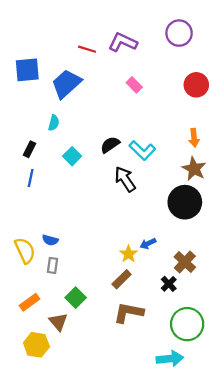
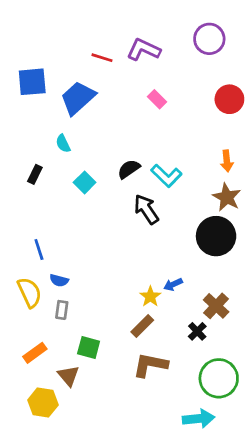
cyan semicircle: (54, 123) -> (63, 144), turned 140
blue line: (31, 178) -> (39, 250), moved, turned -30
green square: (76, 298) -> (89, 347), turned -30

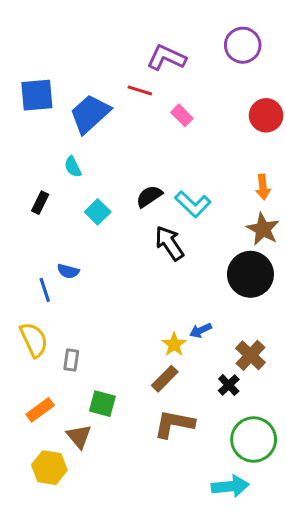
red line: (102, 58) -> (140, 90), moved
blue semicircle: (59, 280) -> (68, 271), moved

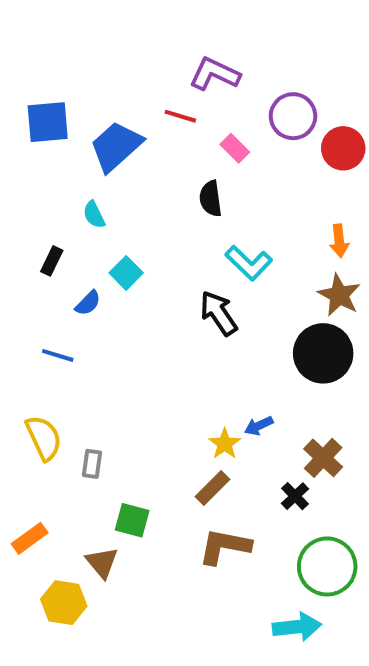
purple circle: (243, 45) -> (293, 116), moved
black semicircle: (149, 196) -> (211, 199), moved, turned -64
blue semicircle: (68, 271) -> (88, 303), moved, turned -60
blue line: (45, 290) -> (58, 355), moved, turned -55
orange rectangle: (40, 410) -> (30, 538), moved

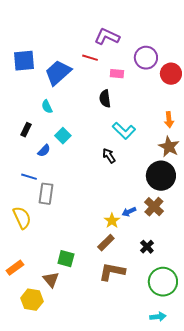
pink rectangle: (235, 148) -> (117, 74), turned -40
black arrow: (219, 313) -> (109, 156), size x0.7
brown cross: (323, 458) -> (154, 207), moved
gray rectangle: (92, 464) -> (46, 194), moved, size x1.5
cyan arrow: (297, 627) -> (158, 317), moved, size x0.7

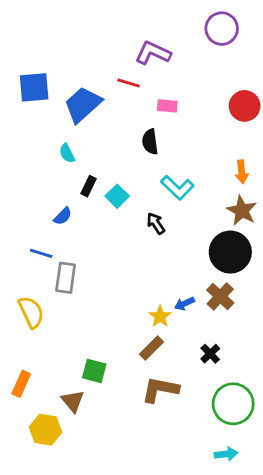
purple circle: (146, 58) -> (222, 29), moved
black rectangle: (26, 130) -> (88, 186), moved
cyan square: (63, 136) -> (117, 196), moved
orange rectangle: (15, 268) -> (21, 384), turned -30

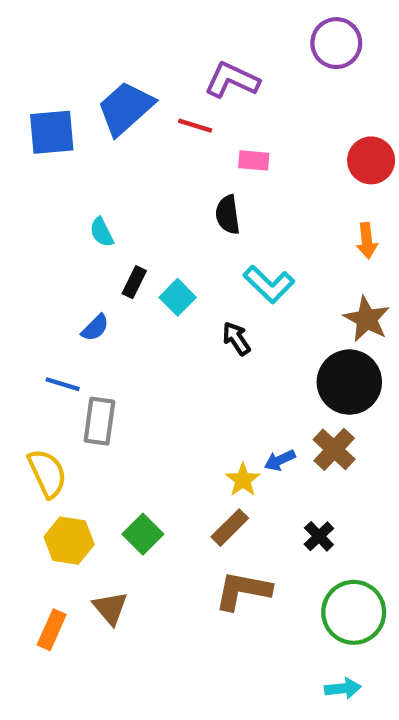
blue trapezoid: (83, 104) -> (126, 108), moved
orange arrow: (242, 172) -> (367, 241), moved
green square: (94, 371) -> (143, 534), moved, turned 30
orange rectangle: (21, 384) -> (52, 630), moved
yellow hexagon: (46, 430) -> (69, 541), moved

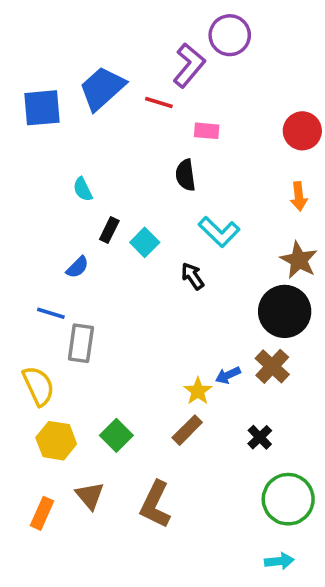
purple circle: (336, 43) -> (230, 35), moved
purple L-shape: (232, 80) -> (189, 65), turned 105
brown L-shape: (243, 591) -> (155, 504), moved, turned -75

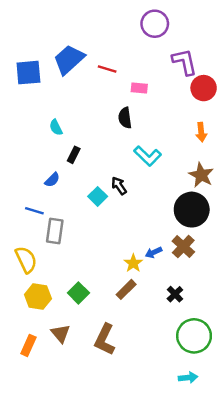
purple L-shape: (189, 65) -> (185, 62), moved, turned -52
cyan square: (145, 242) -> (98, 196), moved
black arrow: (193, 276) -> (119, 186), moved

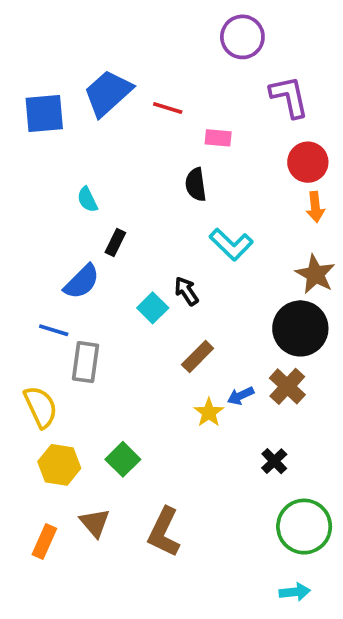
red circle: (204, 88) -> (308, 162), moved
blue semicircle: (52, 180) -> (82, 282), size x1.5
brown rectangle: (126, 289) -> (198, 356), moved

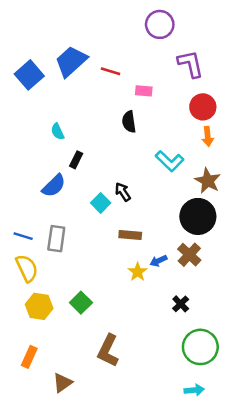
blue square: (44, 114) -> (29, 75), turned -36
cyan L-shape: (231, 244) -> (170, 161), moved
blue line: (54, 330) -> (23, 236), moved
brown rectangle: (198, 356) -> (130, 235), turned 50
brown triangle: (95, 523) -> (62, 383), moved, turned 35

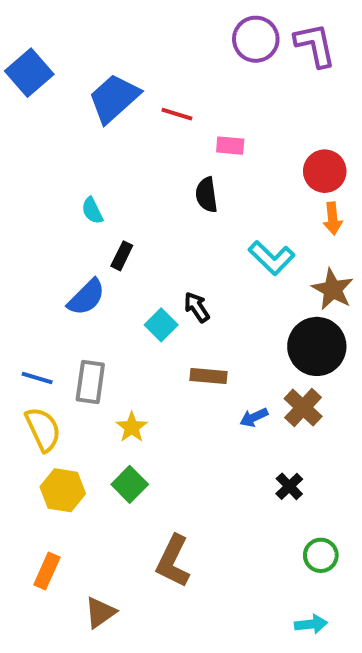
purple L-shape: (190, 64) -> (315, 45), moved
blue square: (29, 75) -> (29, 73), moved
yellow star: (138, 272) -> (132, 427), moved
green circle: (200, 347) -> (321, 555), size x0.6

